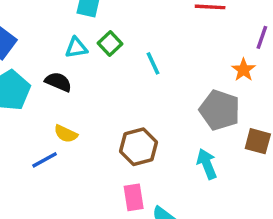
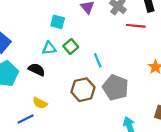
gray pentagon: (220, 110) -> (115, 88), moved
brown hexagon: (138, 147) -> (83, 90), moved

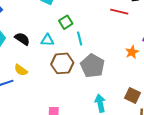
green square: (71, 46) -> (66, 22), moved
cyan triangle: (49, 48) -> (47, 40), moved

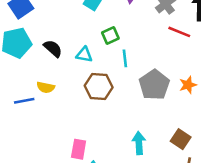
gray pentagon: (92, 66) -> (154, 85), moved
yellow semicircle: (21, 70) -> (46, 87), turned -32

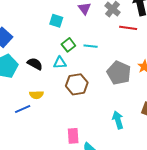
green square: (110, 35) -> (68, 45), moved
cyan line: (125, 58) -> (91, 46), moved, turned -64

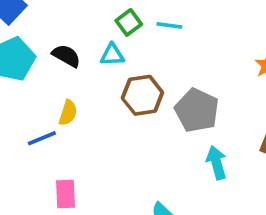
gray pentagon: (119, 73) -> (197, 110), moved
yellow semicircle: (36, 95) -> (68, 113), turned -72
pink rectangle: (73, 136) -> (66, 194), moved

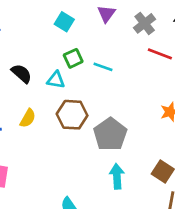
yellow semicircle: (68, 113) -> (28, 118), moved

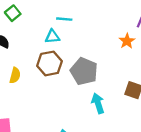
green square: (73, 58) -> (13, 13), moved
cyan triangle: (56, 80) -> (52, 37), moved

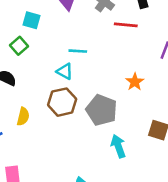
cyan triangle: (52, 37) -> (65, 71), turned 35
orange star: (127, 41) -> (135, 82), moved

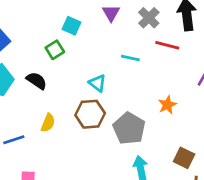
cyan line: (78, 51) -> (130, 58), moved

